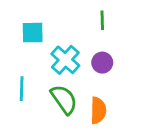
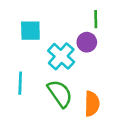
purple circle: (102, 63) -> (87, 42), moved

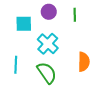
purple circle: (87, 42) -> (49, 12), moved
orange semicircle: (92, 104) -> (84, 62), moved

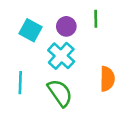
purple circle: (49, 12) -> (66, 26), moved
cyan square: (24, 24) -> (31, 30), turned 30

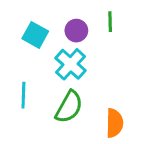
orange semicircle: (107, 79) -> (115, 123), moved
green semicircle: (60, 93) -> (69, 107), turned 64

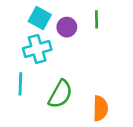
cyan square: (35, 35) -> (40, 18), moved
cyan cross: (70, 64) -> (37, 49), moved, turned 32

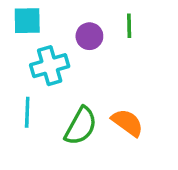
cyan square: (40, 18) -> (27, 21), moved, turned -30
orange semicircle: (100, 108) -> (127, 123), moved, turned -55

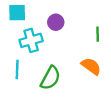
green line: (129, 26) -> (98, 34), moved
orange semicircle: (127, 123) -> (91, 66), moved

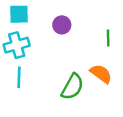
cyan cross: (31, 40) -> (17, 45), moved
green semicircle: (50, 78) -> (72, 87), moved

